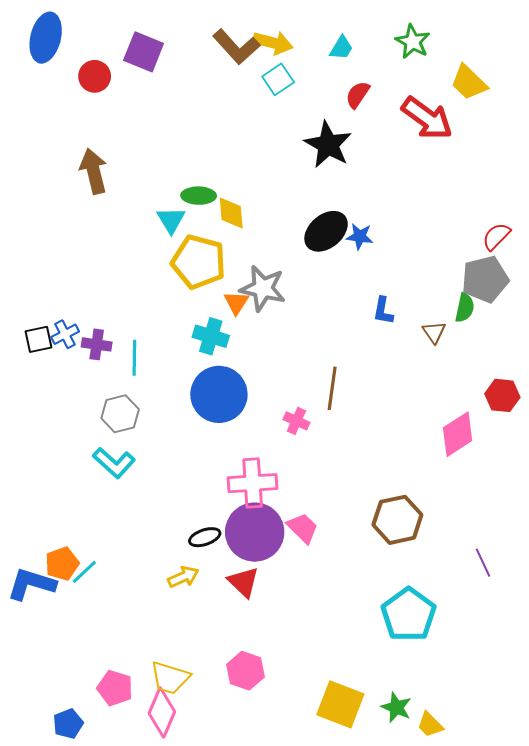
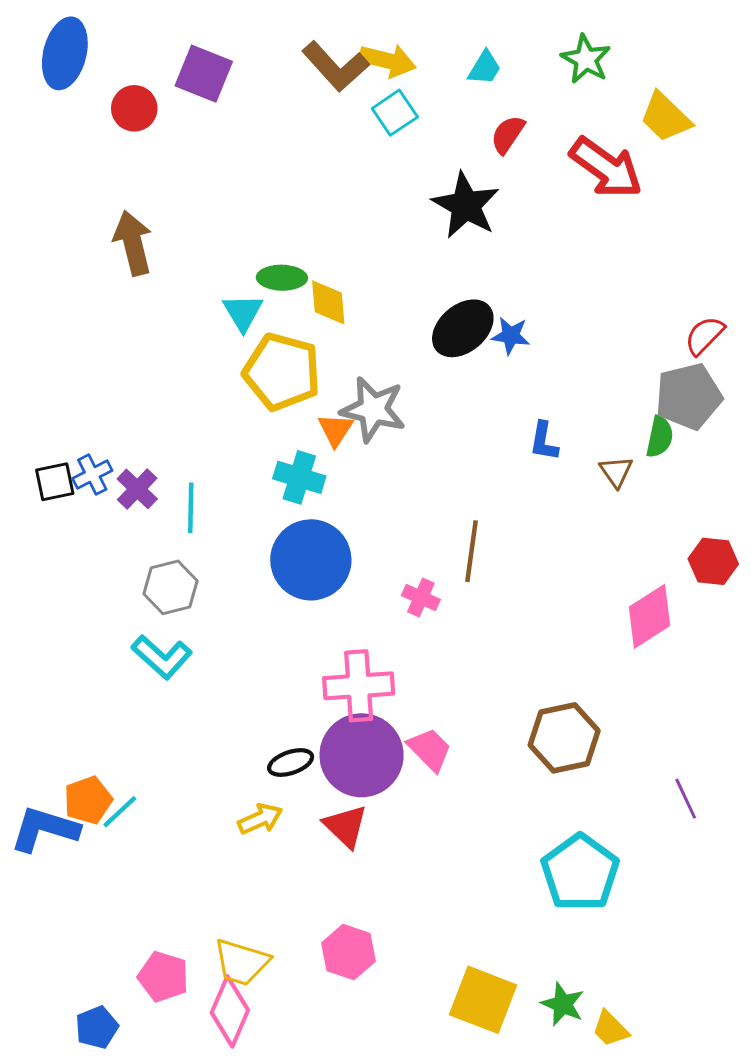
purple cross: (97, 344) -> (137, 489), turned 36

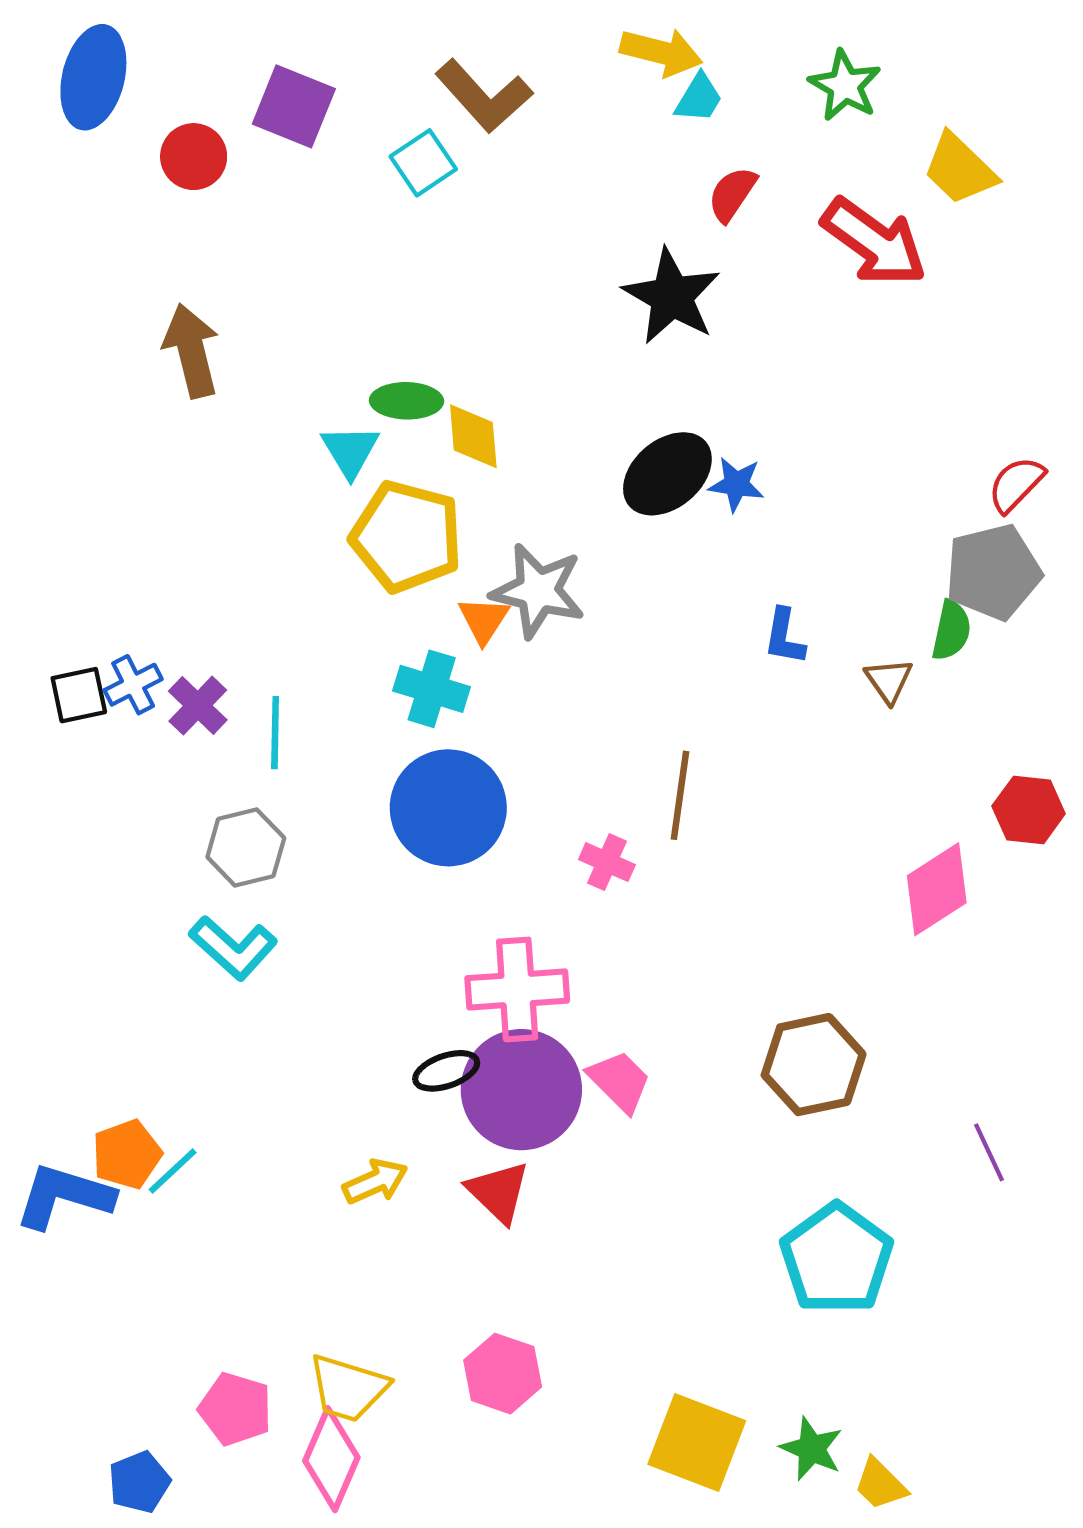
yellow arrow: (388, 61) -> (661, 52), moved
cyan square: (395, 113) -> (423, 163), moved
black ellipse: (291, 762) -> (446, 1071), moved

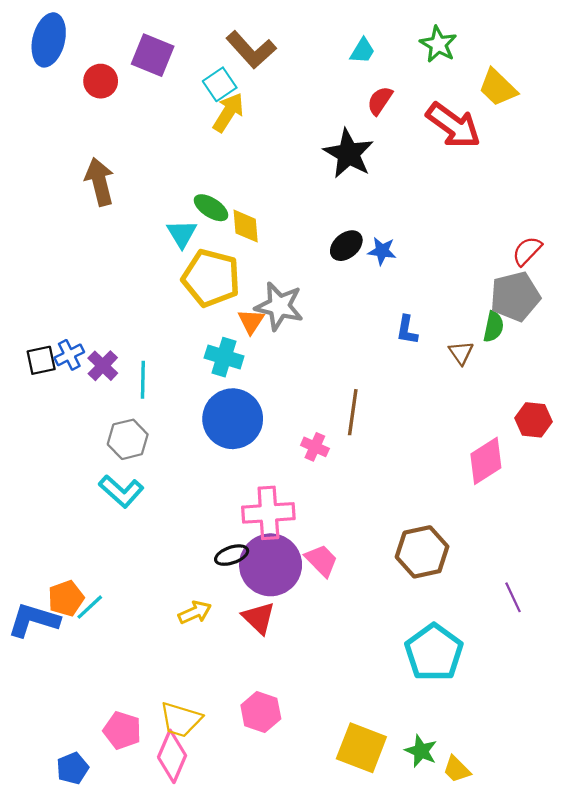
yellow arrow: (661, 52) -> (228, 112), moved, turned -72
green ellipse: (407, 401) -> (211, 208), turned 32
black ellipse: (667, 474) -> (346, 246), size x0.7

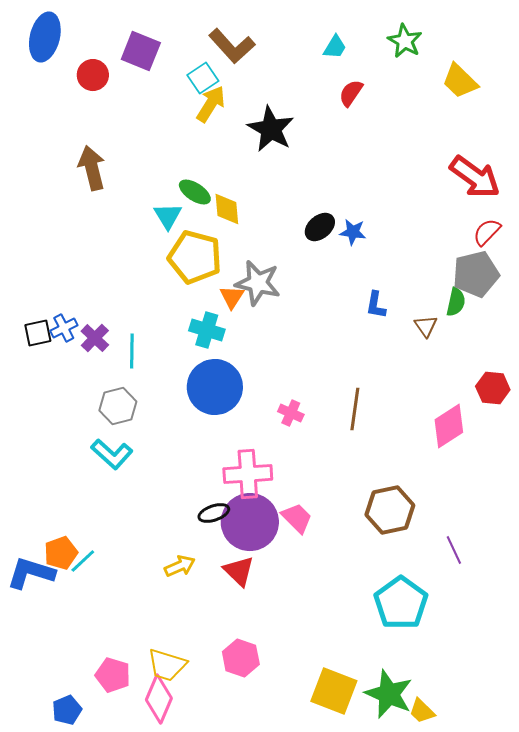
red arrow: (453, 125) -> (475, 177), moved
black star: (348, 154) -> (271, 129), moved
brown line: (353, 412) -> (355, 409), moved
purple line: (513, 597) -> (454, 550), moved
green star: (421, 751) -> (389, 694), size x1.6

